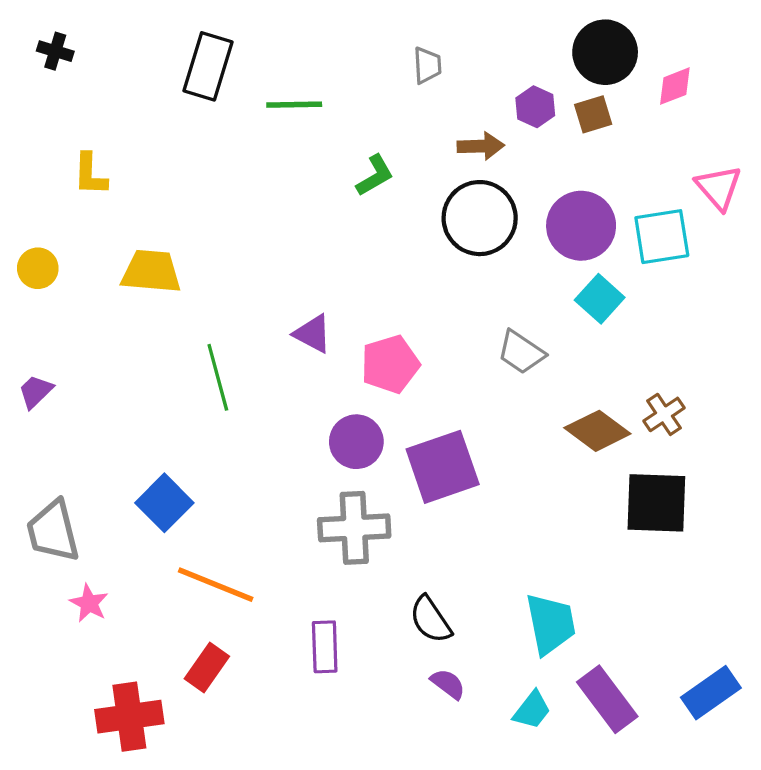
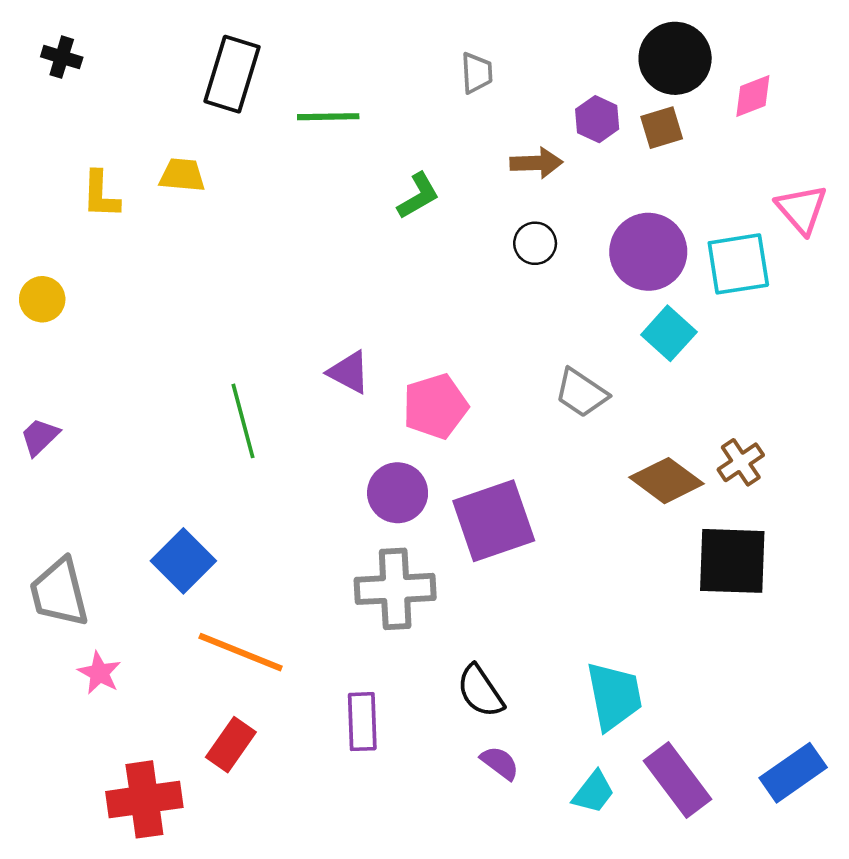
black circle: (480, 218) -> (535, 243), size x0.5
yellow trapezoid: (151, 272) -> (182, 175), moved, size x0.7

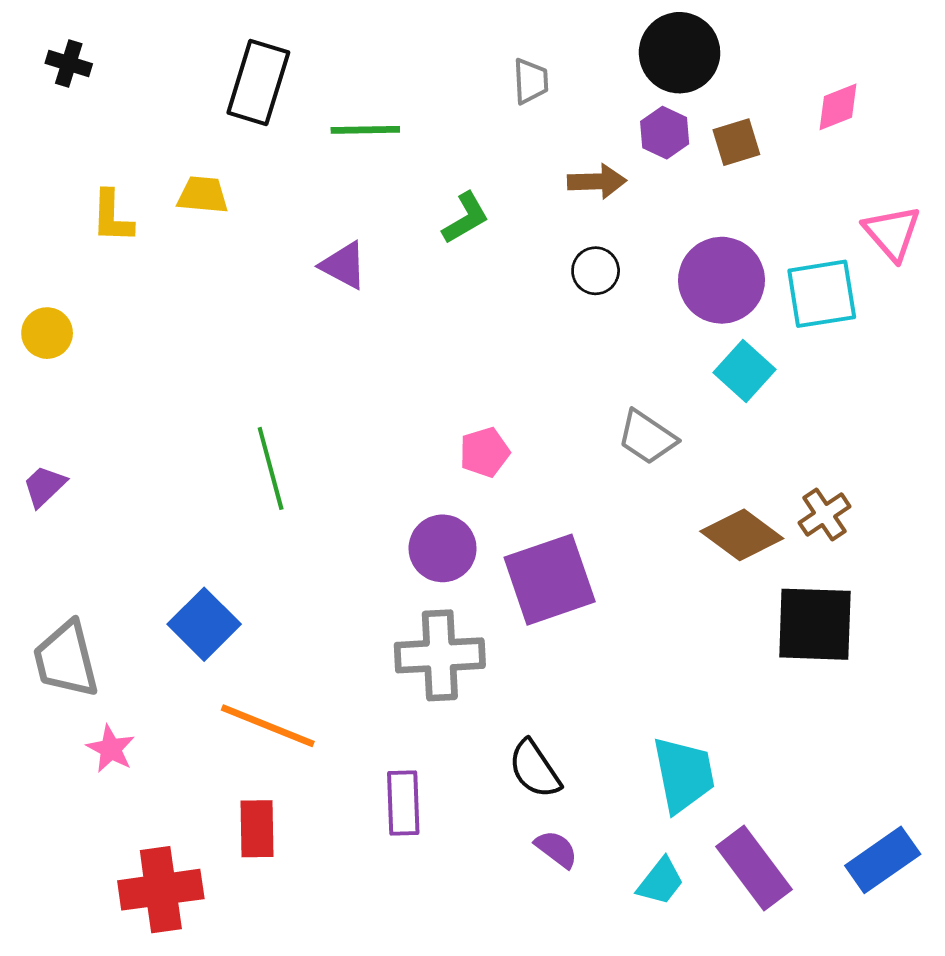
black circle: (675, 58) -> (680, 53), moved
purple triangle: (349, 372) -> (344, 265), moved
pink pentagon: (435, 406) -> (484, 452), size x0.7
red rectangle: (231, 745) -> (257, 829), turned -36

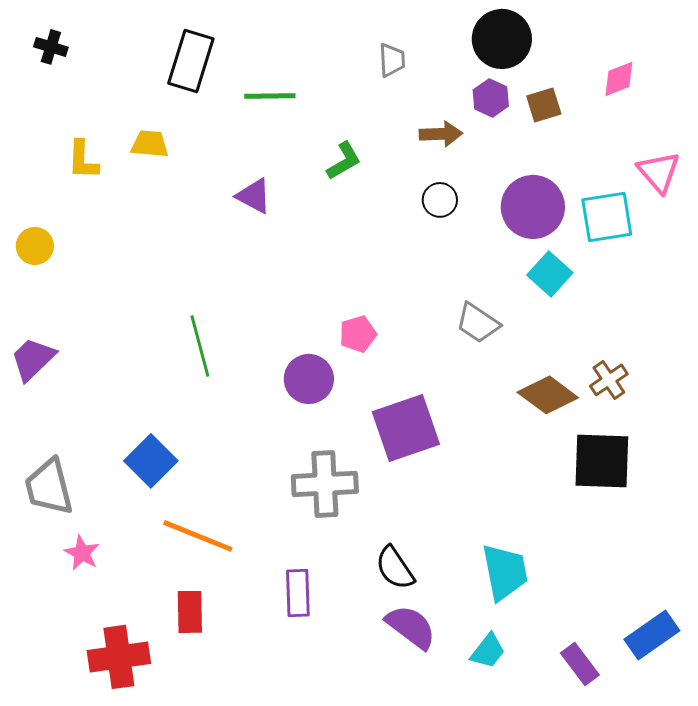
purple trapezoid: (44, 486) -> (33, 359), size x1.4
purple circle: (443, 548) -> (309, 379), moved
purple semicircle: (556, 849) -> (411, 627), size x1.6
purple rectangle: (754, 868) -> (580, 664), moved, size x0.7

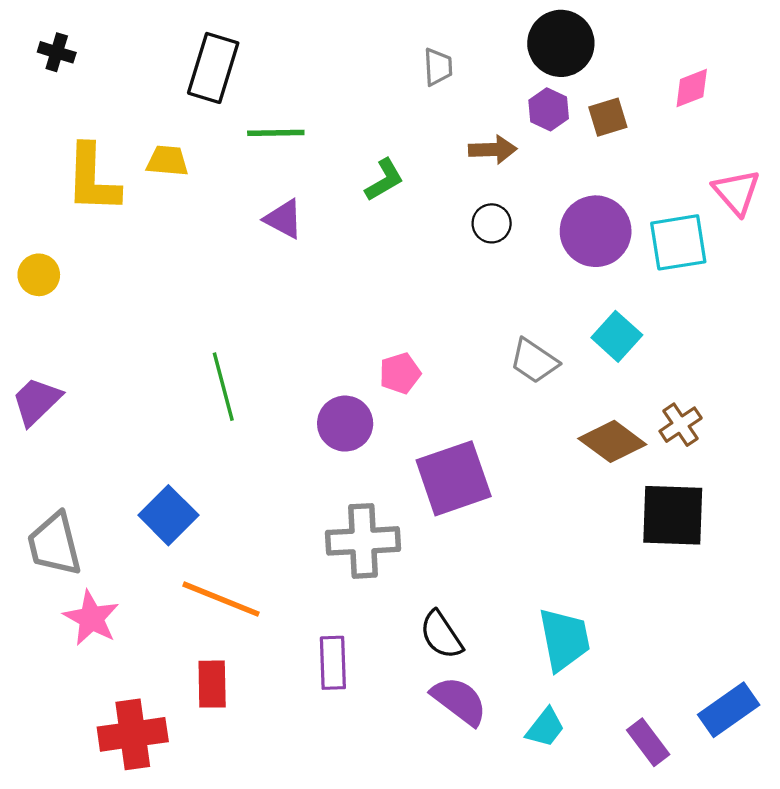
green line: (270, 96) -> (276, 133), moved
yellow L-shape: (83, 160) -> (92, 179), size x1.6
cyan square: (550, 274) -> (617, 336), moved
pink star: (82, 553) -> (91, 618), size x1.4

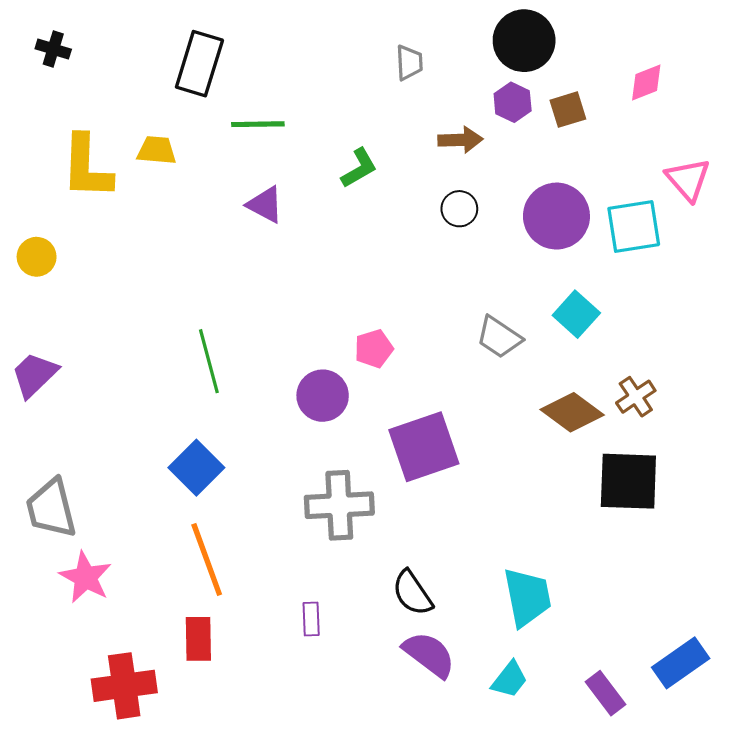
blue square: (168, 515) -> (196, 468), moved
orange line: (221, 599) -> (207, 560), turned 48
purple rectangle: (333, 663) -> (311, 619), size x0.7

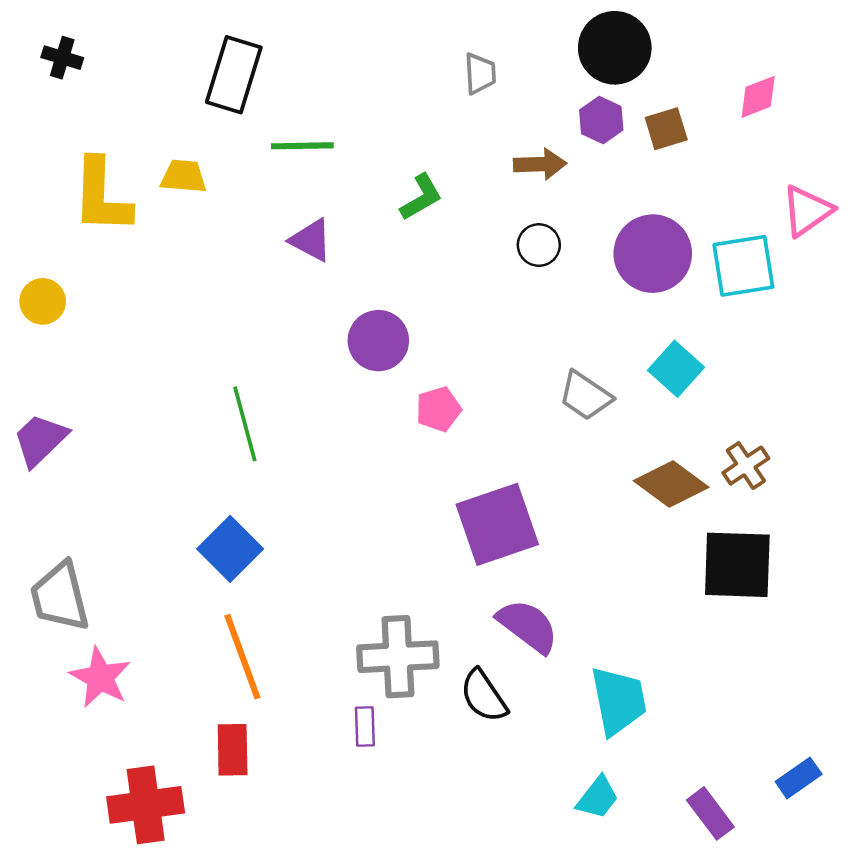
pink triangle: (688, 180) -> (807, 211), turned 36
purple circle: (323, 396) -> (378, 341), moved
gray cross: (339, 505) -> (398, 657), moved
purple semicircle: (429, 655) -> (528, 626), moved
blue rectangle: (681, 663) -> (799, 778), size x0.7

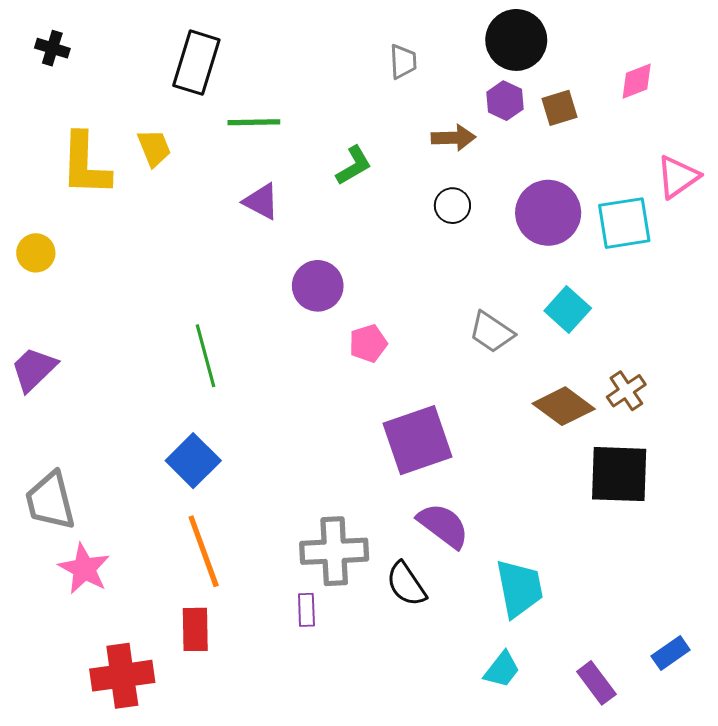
yellow trapezoid: (184, 176) -> (154, 148), turned 63

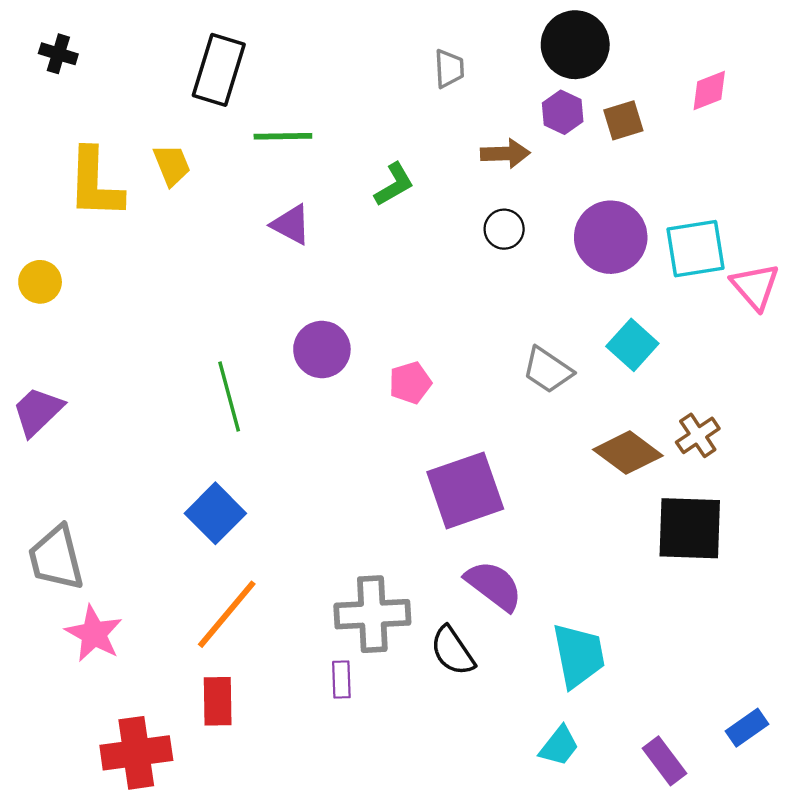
pink triangle: (678, 177) -> (755, 286), moved, turned -36
purple circle: (318, 286) -> (322, 349), moved
orange line: (204, 551) -> (227, 614), turned 60

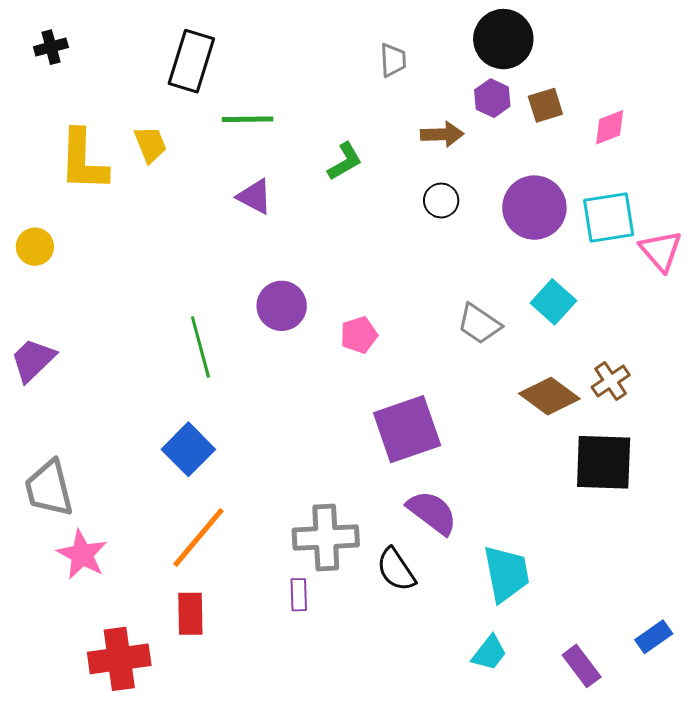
black cross: (58, 54) -> (51, 47), turned -32
pink diamond: (709, 90) -> (610, 127), moved

